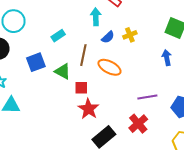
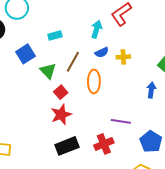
blue square: (36, 62) -> (25, 54), turned -30
orange ellipse: (109, 67) -> (94, 81), turned 45
red square: (81, 88) -> (61, 92), turned 32

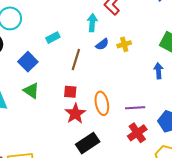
green triangle: (48, 71) -> (31, 91), moved
orange ellipse: (94, 81) -> (102, 103), moved
red square: (61, 92) -> (70, 92), turned -32
red cross: (104, 144) -> (137, 133), moved

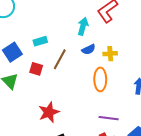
cyan rectangle: (53, 38) -> (40, 41), moved
red square: (70, 92) -> (36, 69), moved
orange ellipse: (102, 103) -> (100, 79), moved

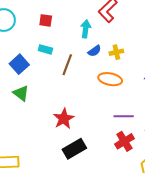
cyan rectangle: (40, 41) -> (45, 49), turned 40
red square: (36, 69) -> (46, 20), moved
orange ellipse: (100, 79) -> (110, 79), turned -70

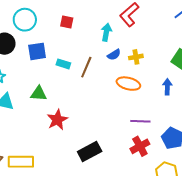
cyan rectangle: (45, 49) -> (63, 64), moved
blue square: (19, 64) -> (37, 51), moved, turned 30
green triangle: (21, 93) -> (39, 94), turned -36
red star: (64, 119) -> (57, 120), moved

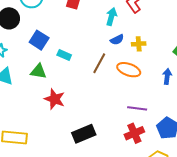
blue square: (37, 51) -> (39, 40), moved, turned 36
cyan rectangle: (63, 64) -> (64, 55), moved
brown line: (86, 67) -> (99, 63), moved
red star: (57, 120) -> (55, 99), turned -30

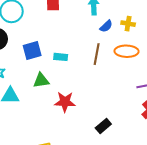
blue square: (39, 40) -> (32, 50), turned -30
yellow cross: (139, 44) -> (128, 24), turned 32
black rectangle: (84, 134) -> (103, 126), size x0.7

